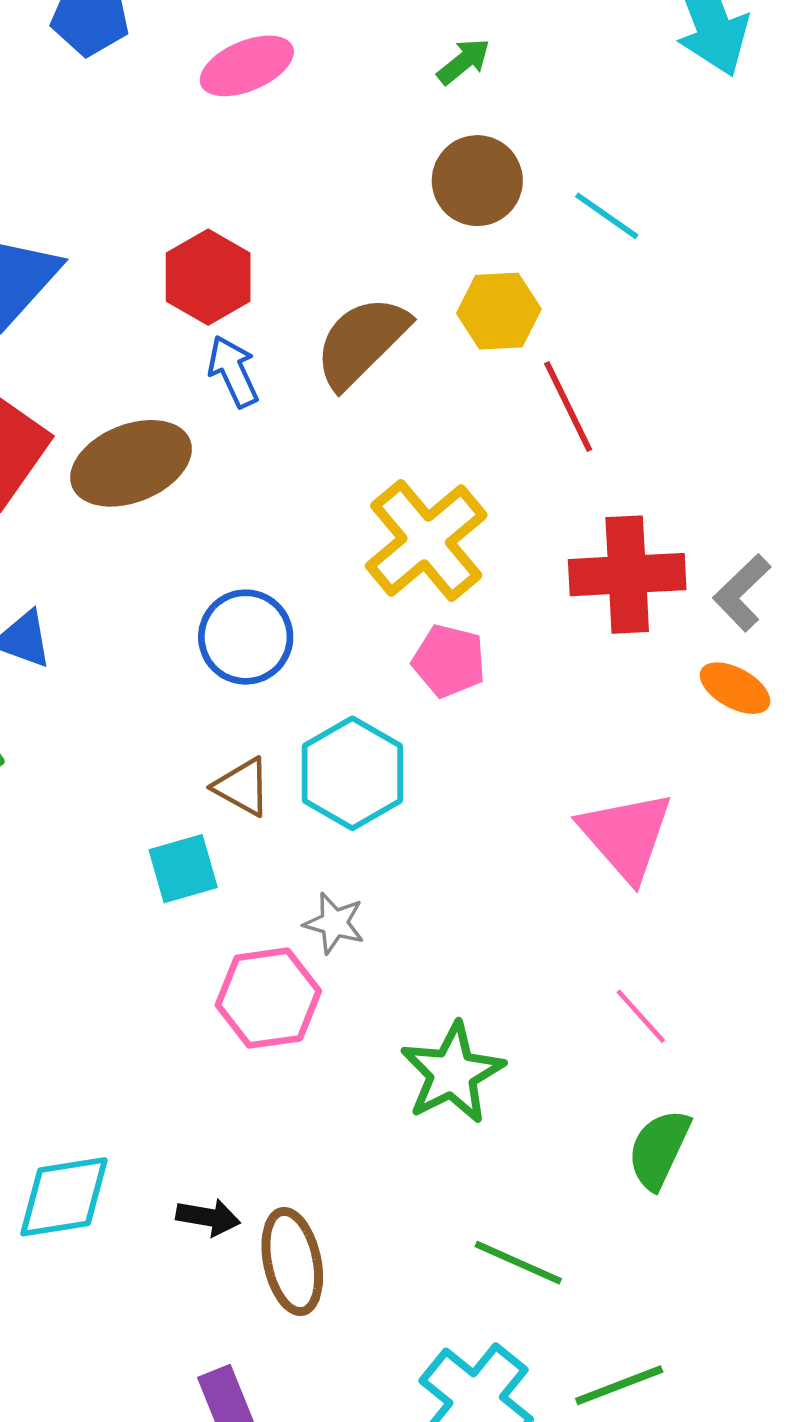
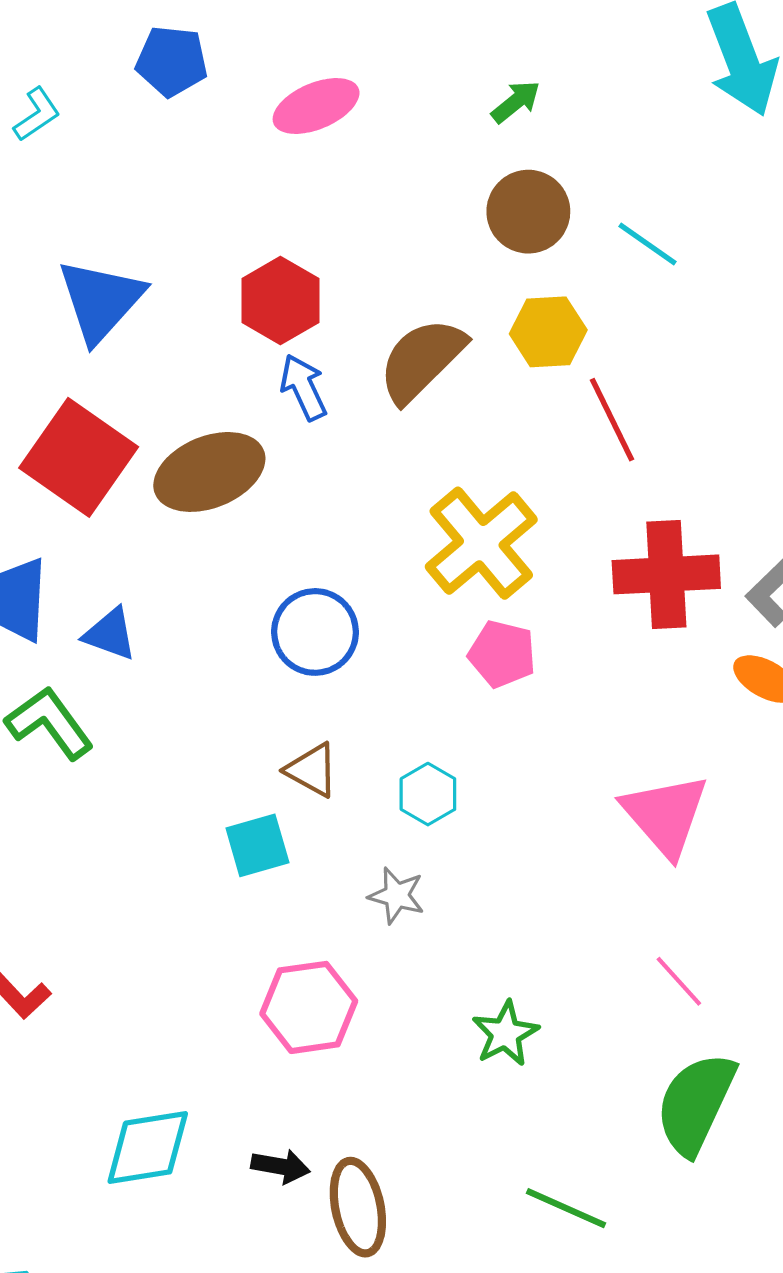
cyan hexagon: (352, 773) -> (428, 794), moved, size x0.6
pink hexagon: (268, 998) -> (309, 1007), moved
green star: (452, 1073) -> (505, 1034), size x0.7
green semicircle: (659, 1149) -> (696, 1104), size x1.4

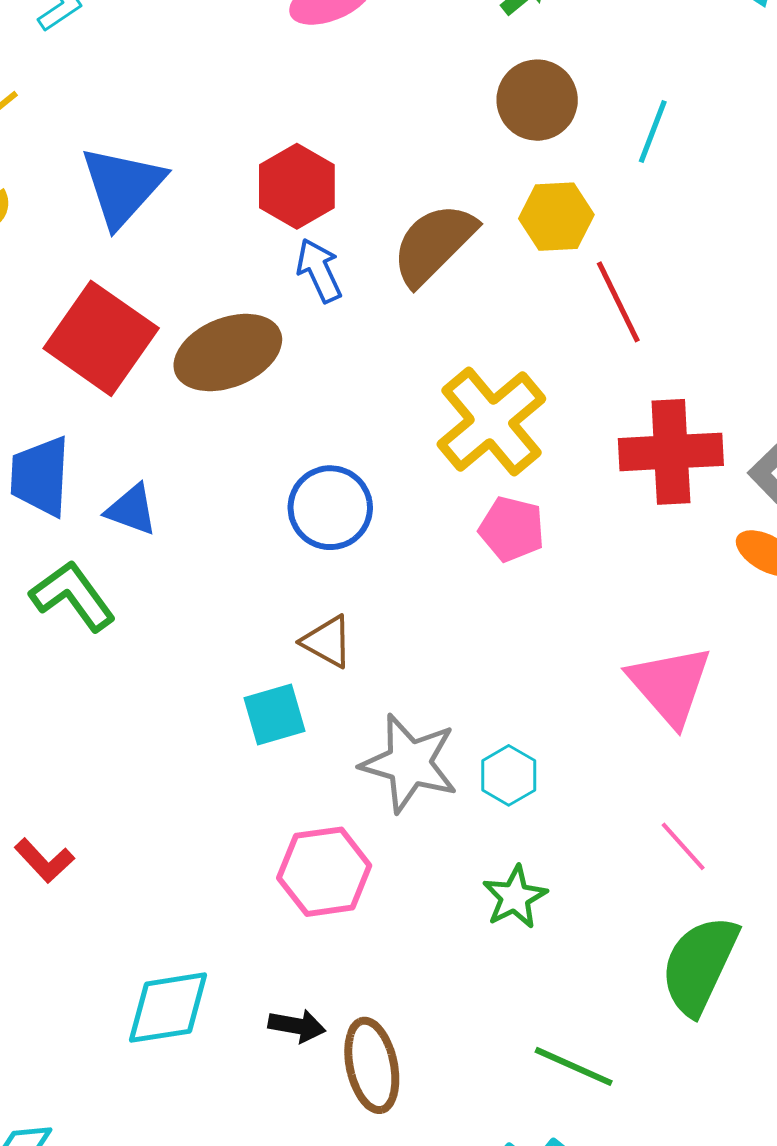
cyan line: (648, 244) -> (653, 131), turned 76
cyan hexagon: (428, 794) -> (509, 775), moved
gray star: (397, 895) -> (409, 763), size x1.8

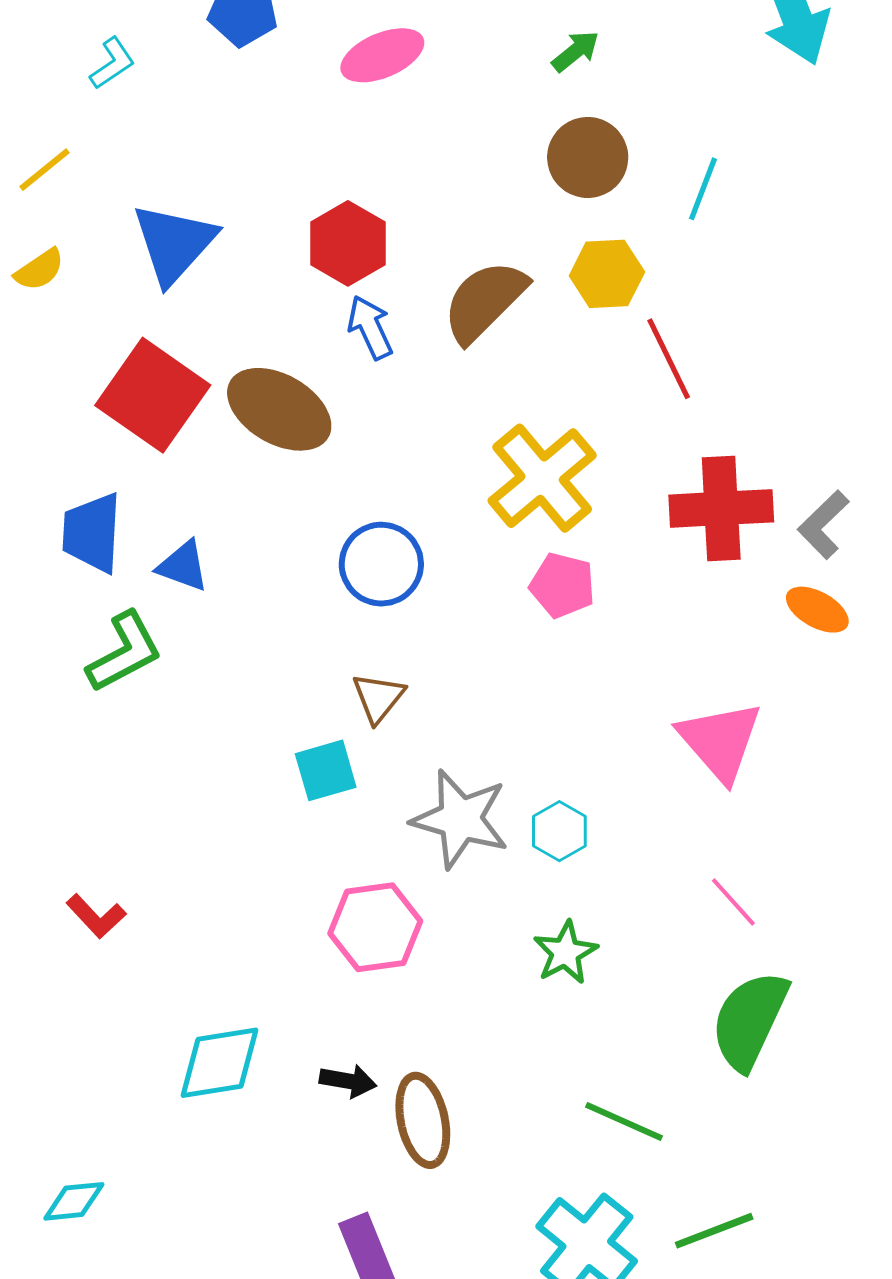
brown ellipse: (228, 353) -> (279, 409), turned 52
green L-shape: (73, 596) -> (124, 652), turned 98
brown triangle: (327, 642) -> (378, 698), turned 40

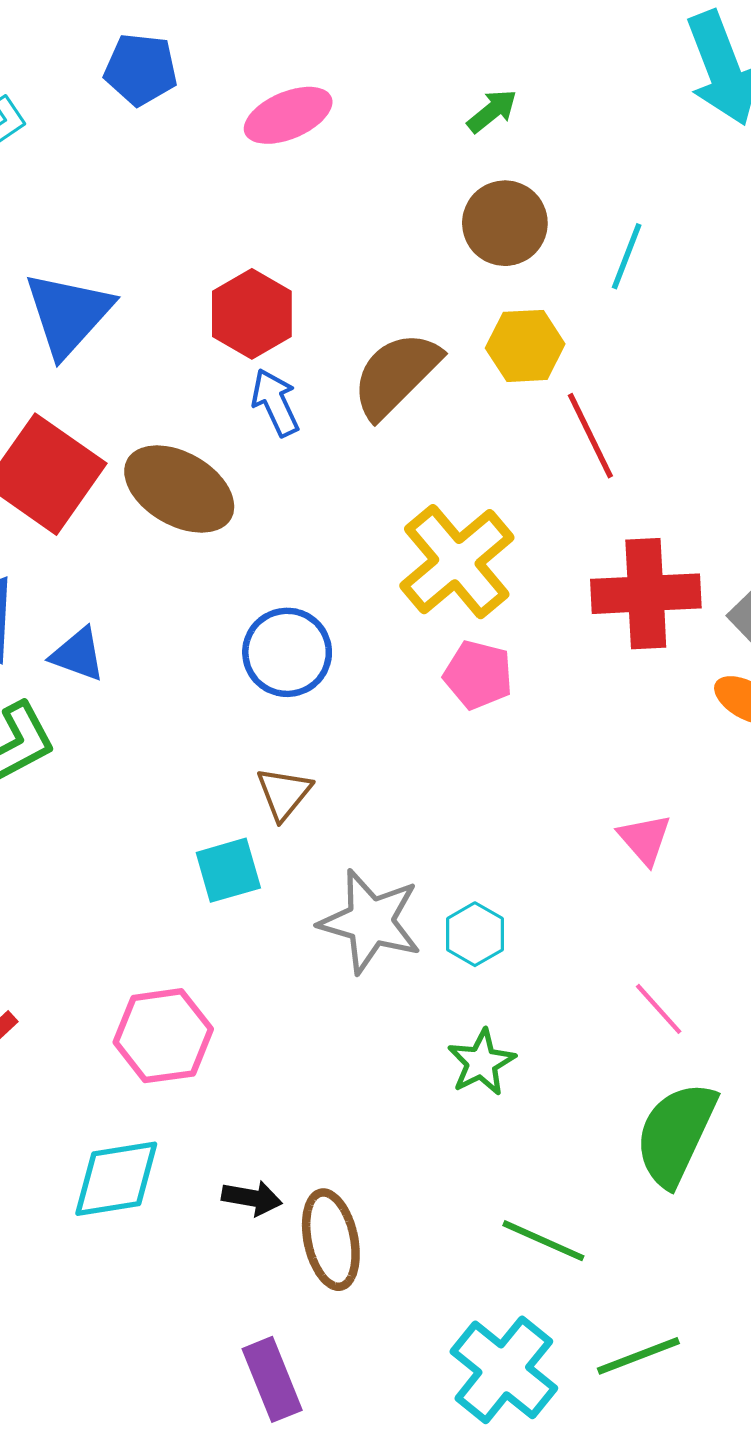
pink triangle: (720, 741) -> (645, 839), size x0.6
pink hexagon: (375, 927) -> (163, 1036), moved

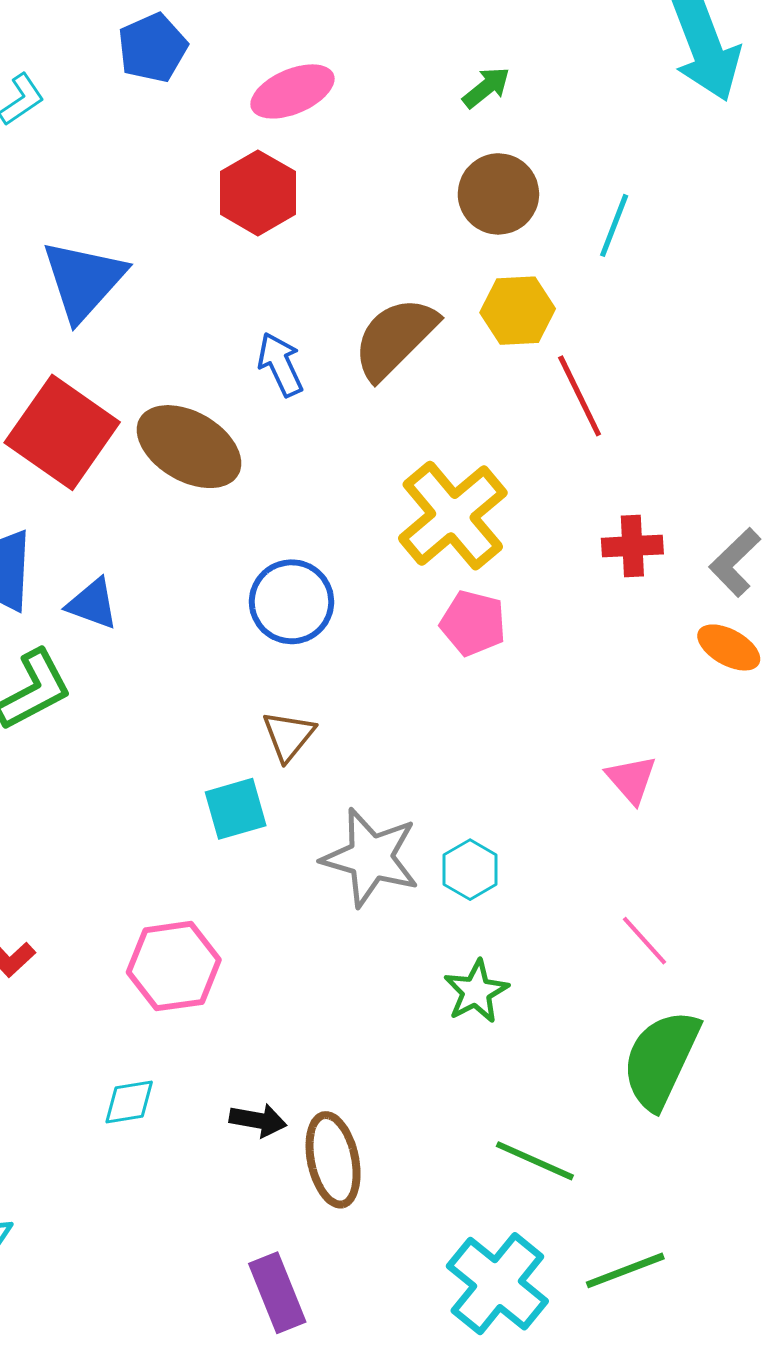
blue pentagon: (141, 69) -> (152, 48), turned -30
red hexagon: (252, 314) -> (258, 193), moved
red cross: (646, 594) -> (632, 546), size x0.6
cyan diamond: (116, 1179) -> (129, 1102), size x0.6

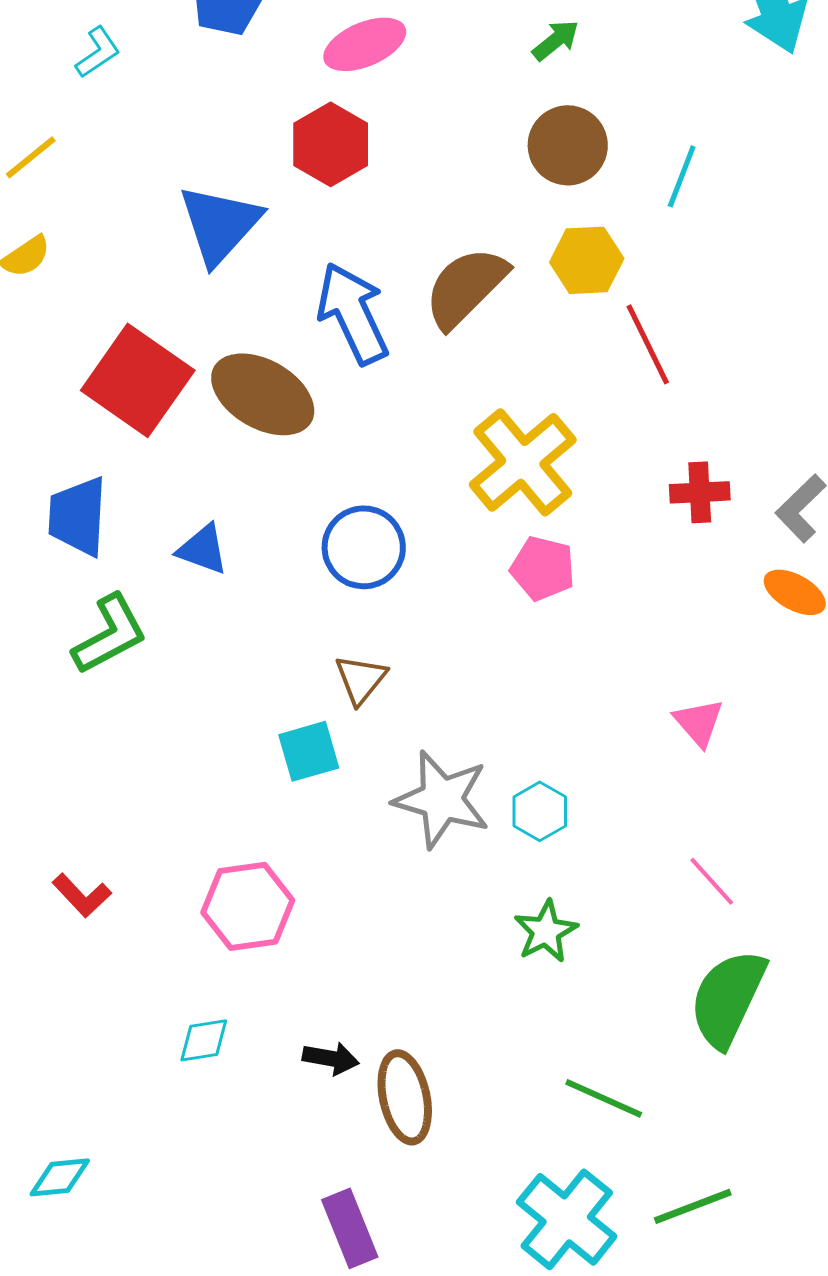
blue triangle: (83, 280) -> (220, 224), moved
blue arrow: (280, 364) -> (353, 313), size x1.6
blue triangle: (93, 604) -> (203, 549), moved

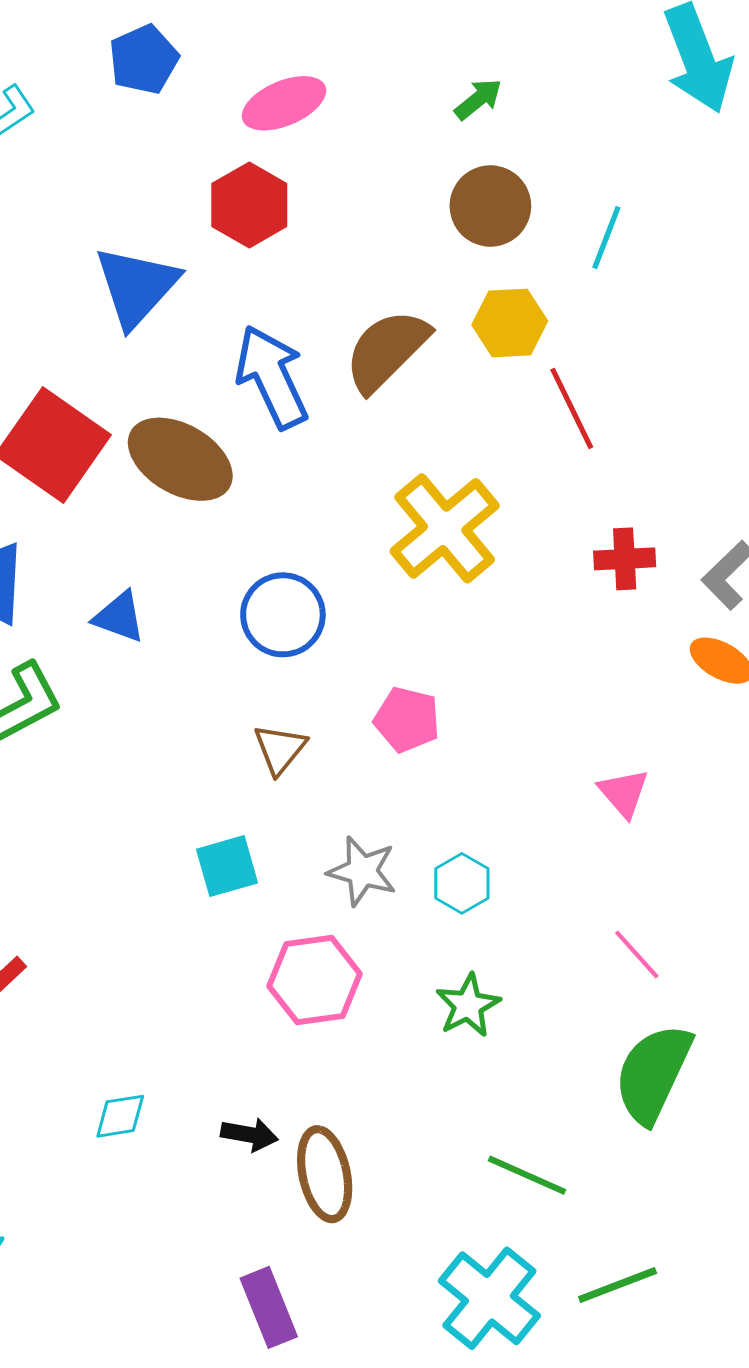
pink pentagon: (543, 568) -> (407, 720), moved
cyan square: (309, 751) -> (227, 866), moved
gray star: (442, 799) -> (362, 871), size x0.7
pink hexagon: (248, 906) -> (314, 980), moved

